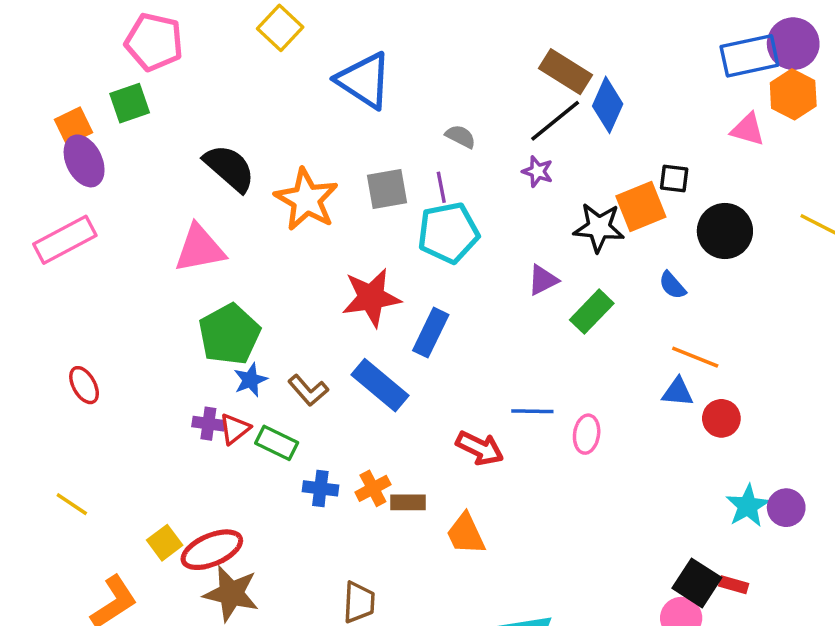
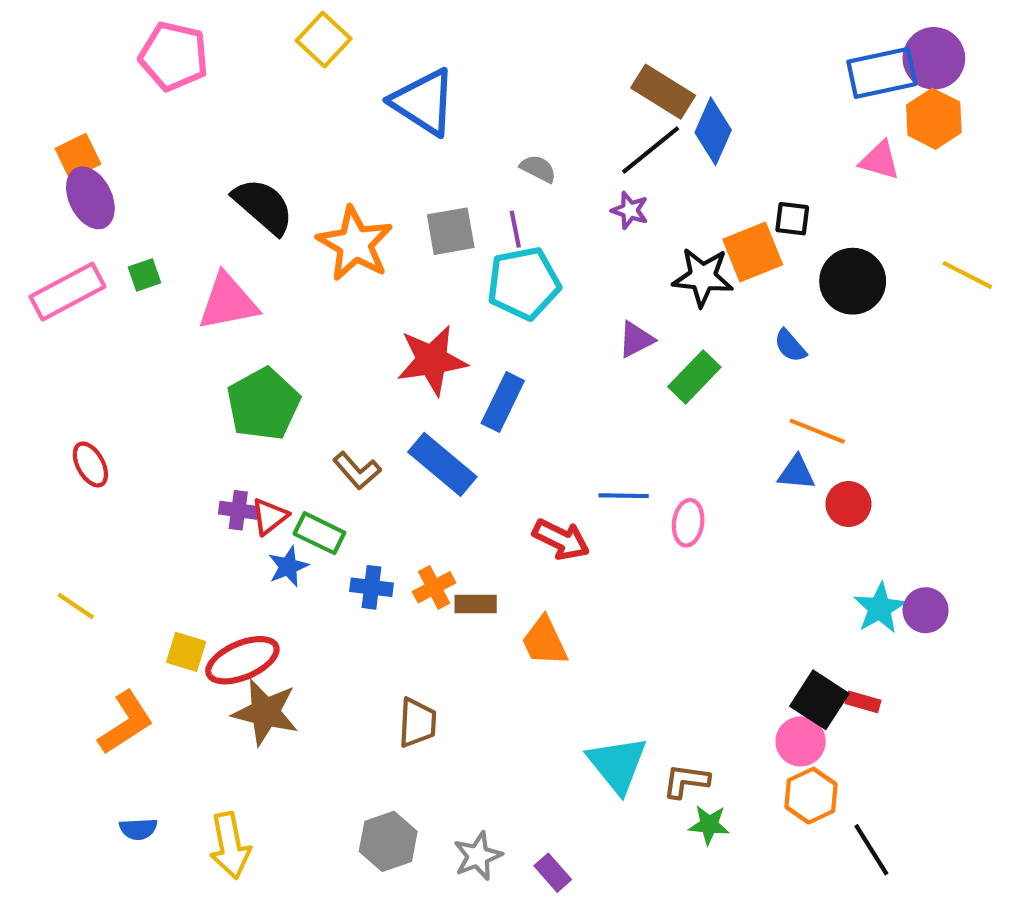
green square: (130, 103) -> (145, 275), moved, size x0.7
blue star: (250, 380) -> (288, 566), moved
yellow square: (165, 543) -> (186, 652), turned -36

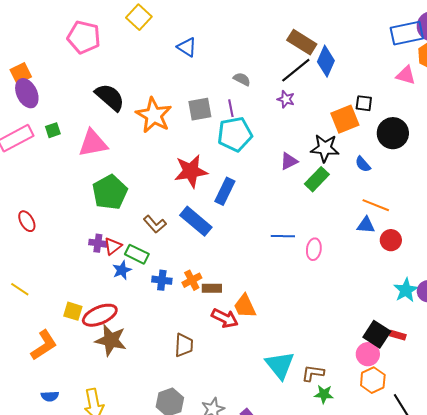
pink pentagon: (174, 56) -> (84, 37), moved
blue triangle: (424, 102) -> (187, 47), size x0.6
black star: (703, 277) -> (325, 148), moved
red arrow: (561, 539) -> (225, 318), moved

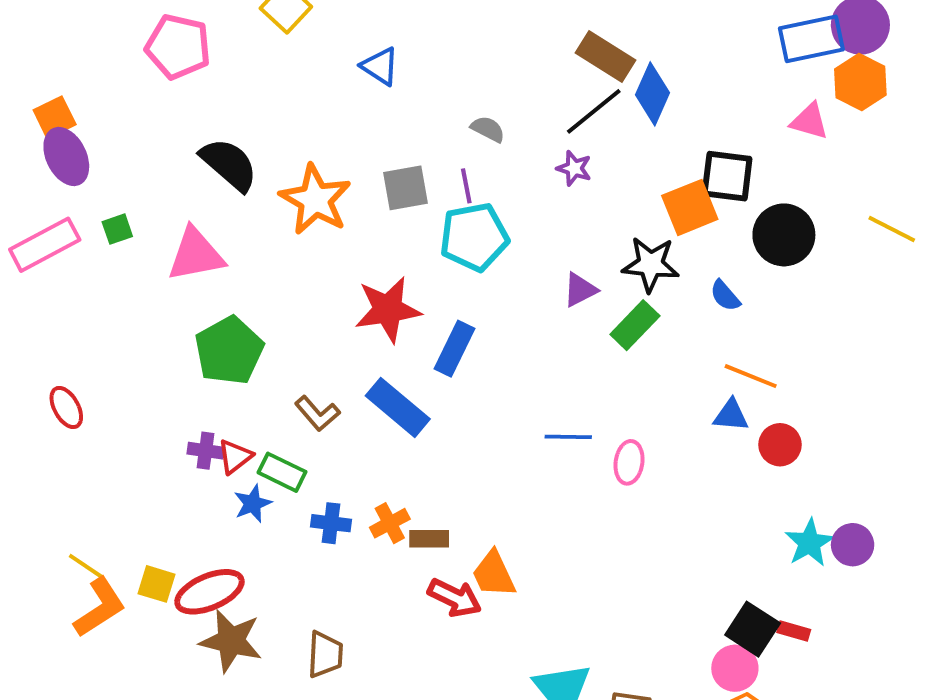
black square: (364, 103) -> (727, 176), size x1.6
yellow line: (20, 289) -> (86, 566), moved
orange L-shape: (44, 345) -> (100, 607), moved
brown trapezoid: (184, 345) -> (325, 655), moved

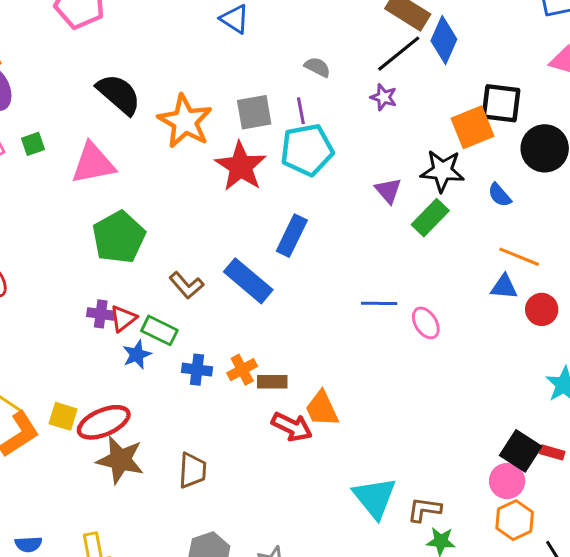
purple triangle: (580, 290) -> (388, 191), turned -44
red star: (388, 309) -> (241, 166), moved, turned -30
pink ellipse: (629, 462) -> (426, 323), turned -40

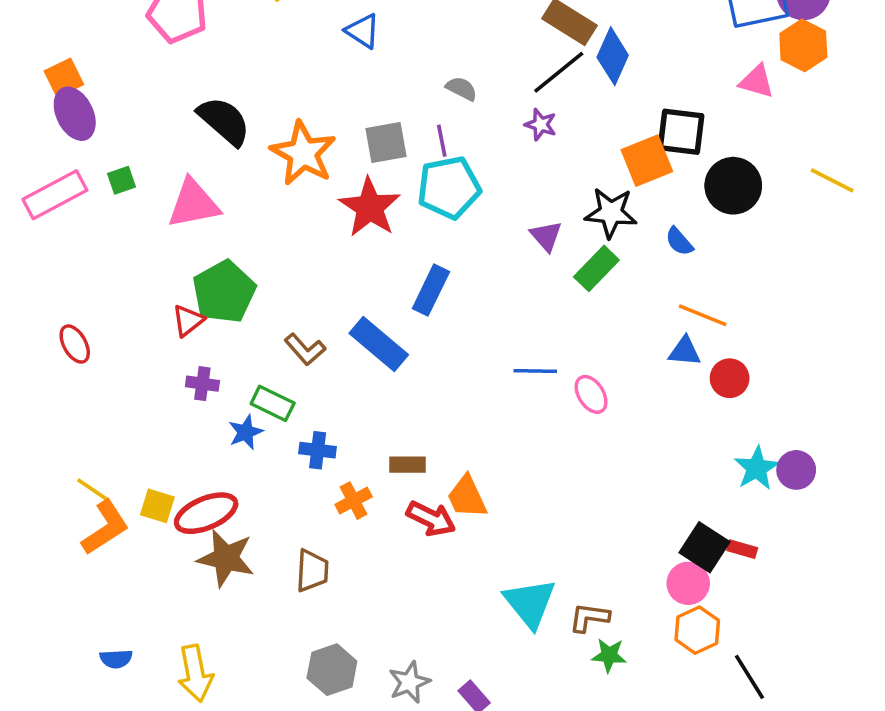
red triangle: (123, 318) -> (188, 321), moved
orange cross: (242, 370) -> (354, 501), moved

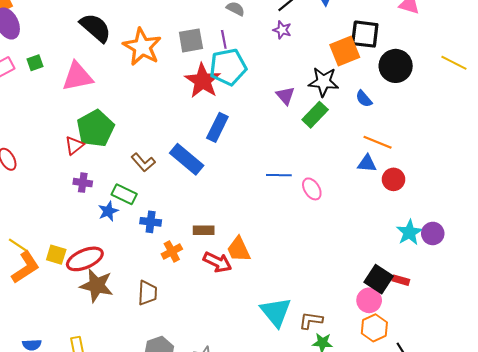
red star: (370, 207) -> (203, 81), moved

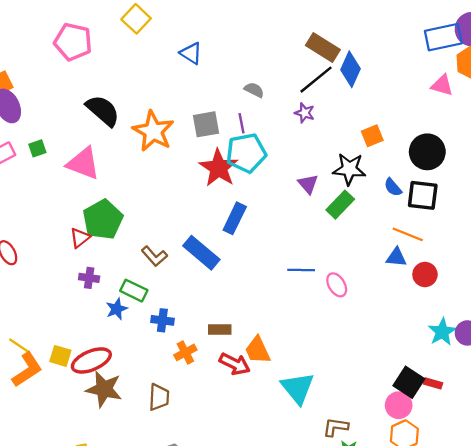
black square: (365, 34) -> (423, 195), moved
orange square: (345, 51) -> (372, 136), size x0.7
pink triangle: (77, 77) -> (83, 163), turned 32
cyan triangle: (276, 312) -> (298, 388), moved

